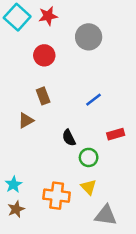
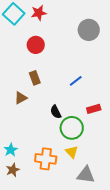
gray circle: (89, 37) -> (89, 30), moved
green circle: (89, 157) -> (72, 128), size x1.5

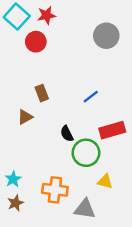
red circle: (36, 45) -> (36, 42), moved
red rectangle: (94, 109) -> (112, 130), size x1.5
yellow triangle: (72, 152) -> (105, 181), moved, turned -32
gray triangle: (86, 175) -> (85, 209), moved

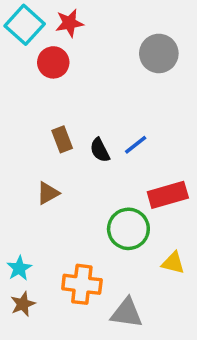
brown triangle: (25, 117) -> (48, 193), moved
black semicircle: (67, 134) -> (100, 150), moved
yellow triangle: (105, 181) -> (173, 263), moved

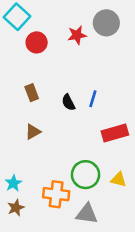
red star: (69, 23) -> (77, 35), moved
gray circle: (159, 53) -> (106, 23), moved
brown rectangle: (62, 139) -> (32, 93), moved
blue line: (136, 145) -> (93, 99), turned -35
green circle: (128, 229) -> (86, 175), moved

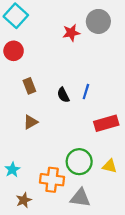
red circle: (37, 42) -> (14, 51), moved
brown star: (16, 208) -> (24, 200), moved

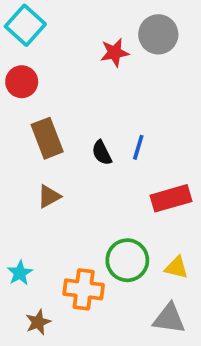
brown rectangle: (29, 86) -> (47, 138), size x1.5
gray triangle: (80, 198) -> (169, 319), moved

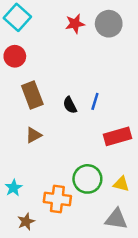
red star: (115, 53) -> (75, 24), moved

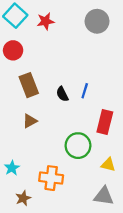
red star: (75, 24) -> (46, 21), moved
red rectangle: (117, 136) -> (105, 122), turned -60
green circle: (87, 179) -> (78, 146), moved

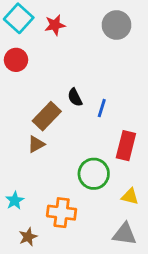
brown rectangle: (29, 85) -> (47, 116), moved, turned 65
black semicircle: (62, 94) -> (75, 97), moved

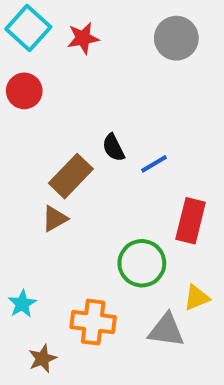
blue line: (102, 108) -> (154, 164), turned 42
yellow triangle: (130, 197) -> (197, 298), turned -36
gray triangle: (125, 234) -> (166, 330), moved

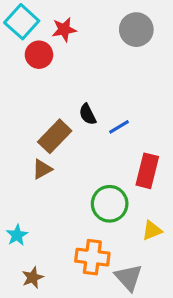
red circle: (24, 91) -> (39, 55), moved
orange cross: (93, 322) -> (92, 257), moved
gray triangle: (166, 330) -> (128, 278), moved, turned 40

